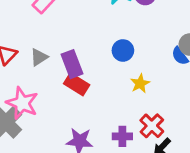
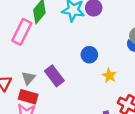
red rectangle: (77, 84) -> (28, 97), moved

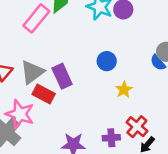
gray triangle: (28, 78) -> (32, 72), size x1.5
red rectangle: (28, 97) -> (44, 94), moved

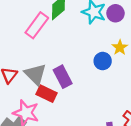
gray triangle: (32, 72) -> (35, 74), turned -35
yellow star: (124, 90) -> (120, 47), moved

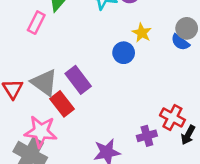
pink rectangle: (37, 25) -> (36, 23), size x0.7
red rectangle: (47, 94) -> (62, 104), turned 36

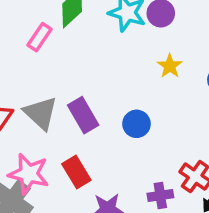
blue circle: (124, 53) -> (137, 124), moved
red rectangle: (62, 104) -> (76, 172), moved

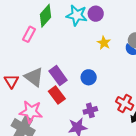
red rectangle: (76, 172) -> (57, 95), moved
purple cross: (160, 196) -> (90, 110), moved

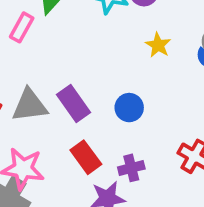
gray triangle: (34, 77) -> (30, 105), turned -45
red rectangle: (57, 95) -> (86, 157), moved

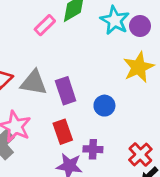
yellow star: (158, 45) -> (139, 67), size x1.6

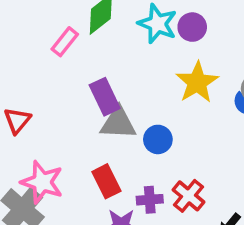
gray triangle: (34, 83) -> (118, 123), moved
purple rectangle: (66, 91) -> (105, 97), moved
red cross: (140, 154) -> (188, 196), moved

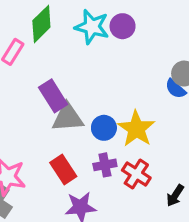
yellow star: (197, 82) -> (136, 129), moved
purple cross: (150, 200) -> (105, 165), moved

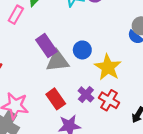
blue circle: (104, 128) -> (82, 50), moved
purple cross: (105, 165) -> (86, 94), turned -35

